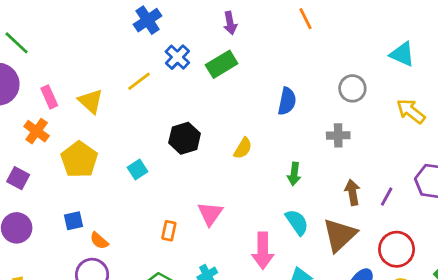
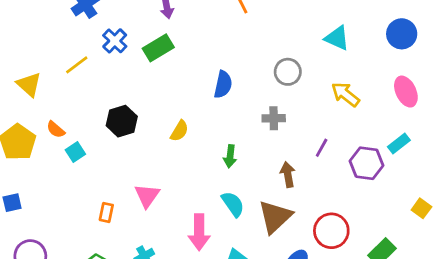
purple line: (387, 197) -> (322, 148), moved
orange semicircle: (99, 241) -> (56, 130), moved

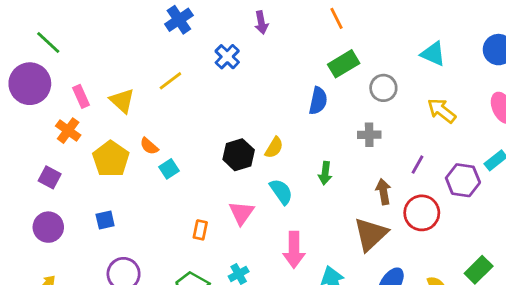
blue cross: (115, 41) -> (227, 57), moved
green rectangle: (158, 48) -> (344, 64), moved
black hexagon: (122, 121) -> (239, 155), moved
cyan semicircle: (233, 204) -> (281, 192), moved
red circle: (331, 231) -> (422, 213), moved

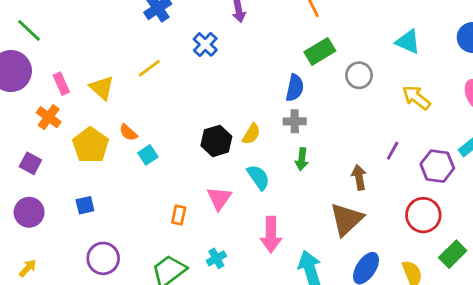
gray cross: (369, 135) -> (295, 121), moved
red circle: (422, 213) -> (423, 215), moved

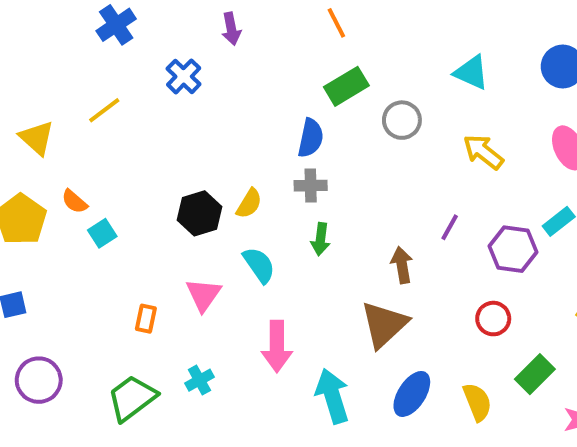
red circle: (423, 215) -> (493, 319), size x0.7

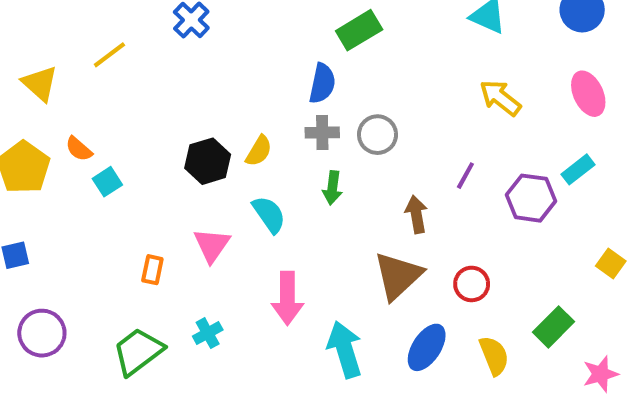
gray circle: (402, 120) -> (377, 135), moved
red circle: (493, 319) -> (472, 284), moved

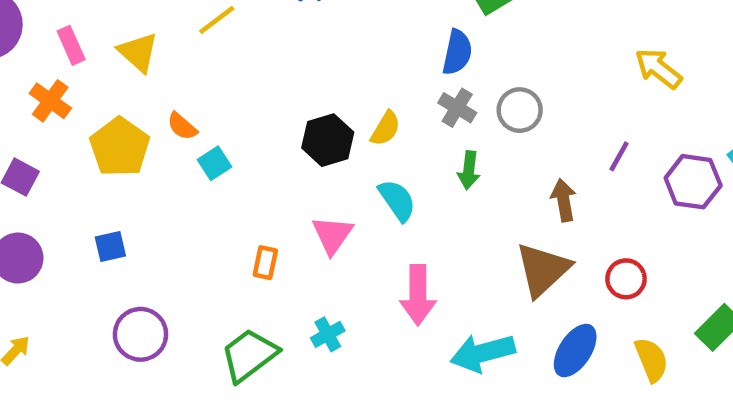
gray cross: (322, 133) -> (457, 108), turned 32
cyan arrow: (345, 349) -> (483, 353), turned -88

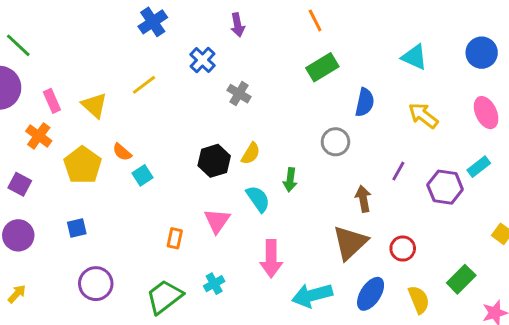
blue semicircle: (457, 52) -> (365, 102), moved
gray cross: (457, 108) -> (239, 94), moved
green arrow: (469, 170) -> (290, 180), moved

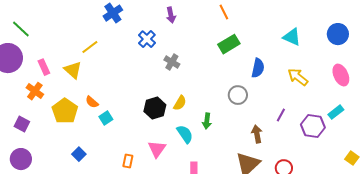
yellow line: (144, 85) -> (90, 47), moved
blue square: (77, 228) -> (79, 154), moved, turned -32

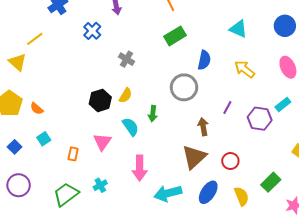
gray cross: (172, 62) -> (126, 59), moved
gray circle: (238, 95) -> (184, 87), size x1.4
orange semicircle: (92, 102) -> (37, 109), moved
cyan square: (106, 118) -> (44, 139), moved
blue square: (79, 154) -> (15, 147), moved

